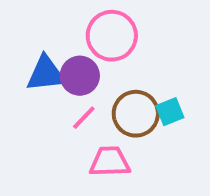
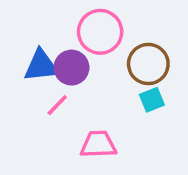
brown circle: (136, 114) -> (148, 64), moved
pink line: (84, 118) -> (57, 105), moved

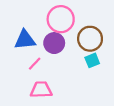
purple circle: (71, 68) -> (54, 43), moved
pink trapezoid: (98, 144) -> (41, 90), moved

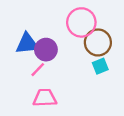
pink circle: (61, 19) -> (81, 22), moved
purple circle: (54, 43) -> (46, 50), moved

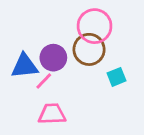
brown circle: (98, 42) -> (89, 49), moved
blue triangle: (27, 44) -> (24, 66), moved

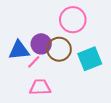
brown circle: (89, 49) -> (59, 49), moved
cyan square: (116, 77) -> (90, 59), size x1.6

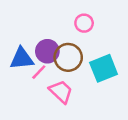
pink circle: (73, 20) -> (84, 23), size x0.6
pink trapezoid: (40, 87) -> (61, 92), moved, turned 45

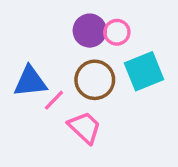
purple circle: (47, 51) -> (90, 31), moved
cyan square: (104, 68) -> (144, 71), moved

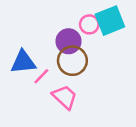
purple circle: (90, 31) -> (69, 41), moved
cyan square: (144, 71) -> (110, 21), moved

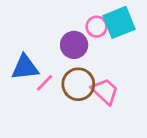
brown circle: (72, 61) -> (78, 84), moved
pink trapezoid: (65, 97) -> (105, 91), moved

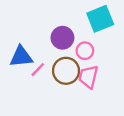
pink circle: (97, 27) -> (85, 51), moved
pink trapezoid: (105, 91) -> (88, 77), turned -120

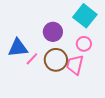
cyan square: (100, 19) -> (85, 16), turned -30
pink circle: (85, 51) -> (84, 44), moved

